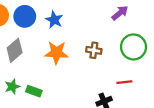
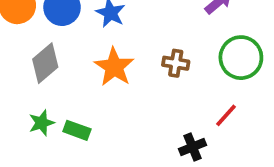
orange star: (56, 53) -> (114, 67), turned 30
red line: (124, 82) -> (226, 115), turned -42

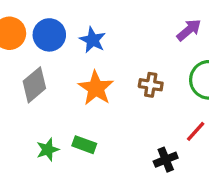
green star: (42, 123) -> (48, 150), moved
green rectangle: (77, 130) -> (84, 145), moved

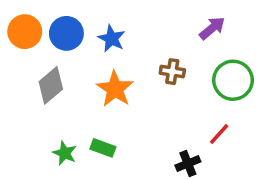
brown cross: (151, 85) -> (172, 72), moved
green star: (48, 150) -> (65, 153), turned -30

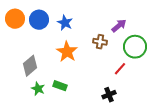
purple arrow: (212, 28) -> (119, 26), moved
gray diamond: (51, 85) -> (30, 66), moved
red line: (219, 134) -> (120, 69), moved

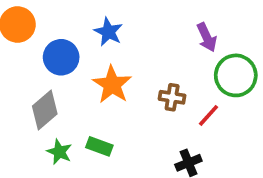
blue circle: (39, 20) -> (61, 57), moved
purple arrow: (119, 26) -> (207, 37), turned 105
brown cross: (100, 42) -> (172, 97), moved

